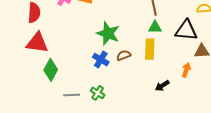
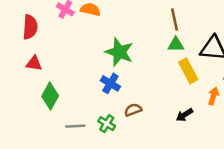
red triangle: (37, 43) -> (34, 63), size x0.6
yellow rectangle: (150, 49) -> (188, 71), moved, turned -30
brown semicircle: (124, 55) -> (133, 110), moved

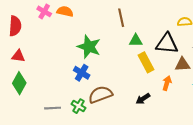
brown line: (174, 19) -> (121, 18), moved
green diamond: (50, 96) -> (19, 83), moved
brown semicircle: (133, 110) -> (100, 95), size x1.6

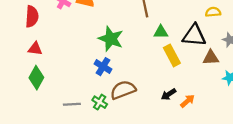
orange arrow: (167, 83) -> (187, 101), moved, turned 32

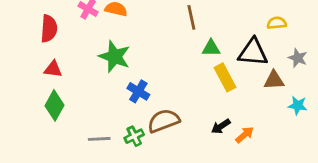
green star: (111, 39) -> (115, 57), moved
green cross: (100, 102) -> (134, 136), turned 32

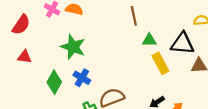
red semicircle: (49, 29) -> (21, 25), turned 30
blue cross: (138, 91) -> (82, 78), moved
green diamond: (55, 105) -> (54, 82), moved

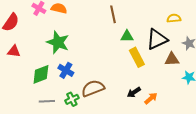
black triangle: (182, 43) -> (157, 39), turned -30
green diamond: (54, 82) -> (41, 74), turned 40

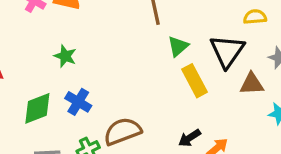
green triangle: (127, 36) -> (178, 46), turned -40
black triangle: (157, 39) -> (227, 51), turned -30
green star: (58, 42) -> (65, 56), size x0.6

